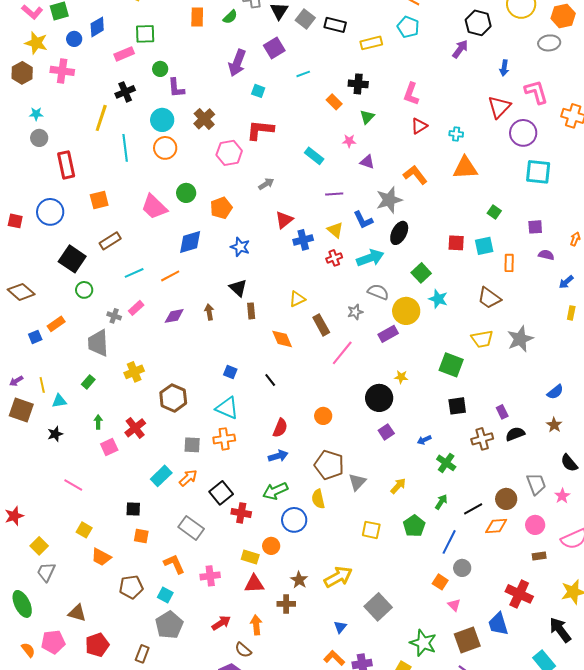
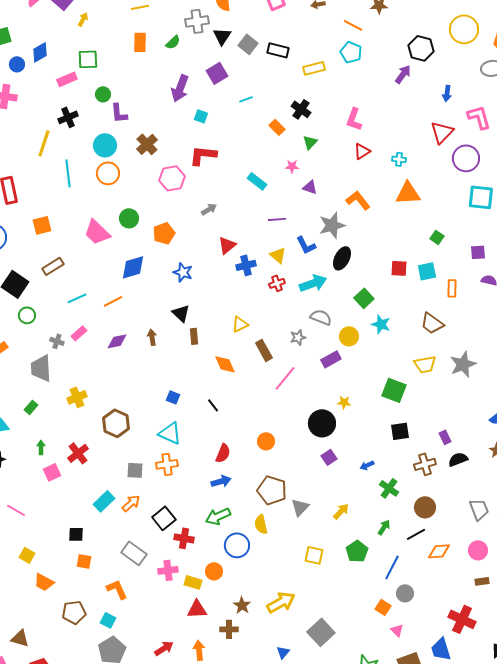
black cross: (358, 84) -> (301, 109), turned 30
yellow circle: (406, 311) -> (349, 336), size x0.7
brown circle: (506, 499) -> (425, 507), moved
pink cross: (210, 576) -> (168, 570), moved

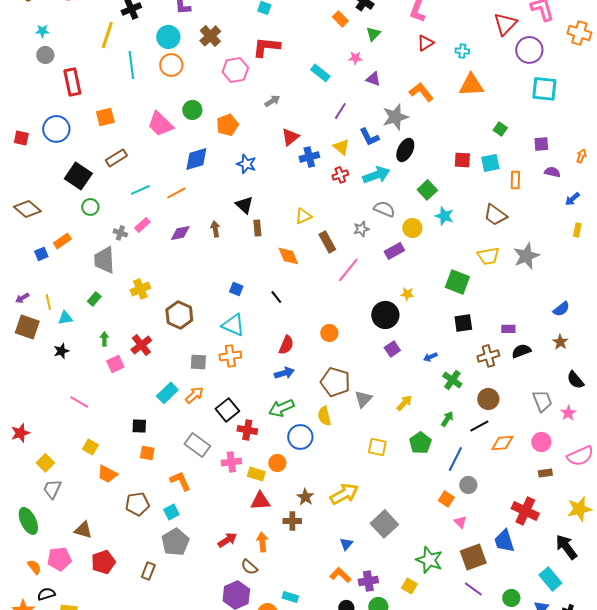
purple line: (277, 219) -> (340, 111), turned -54
purple rectangle: (445, 437) -> (508, 329), turned -64
cyan square: (108, 620) -> (171, 512), turned 35

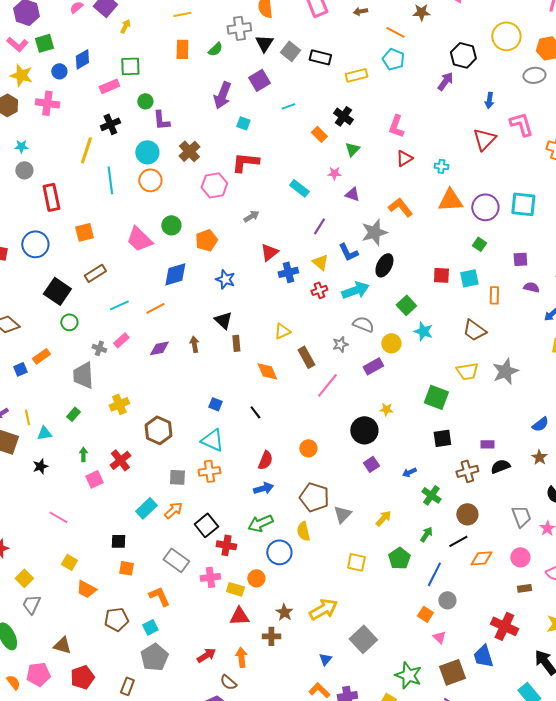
purple circle: (529, 50) -> (485, 207), moved

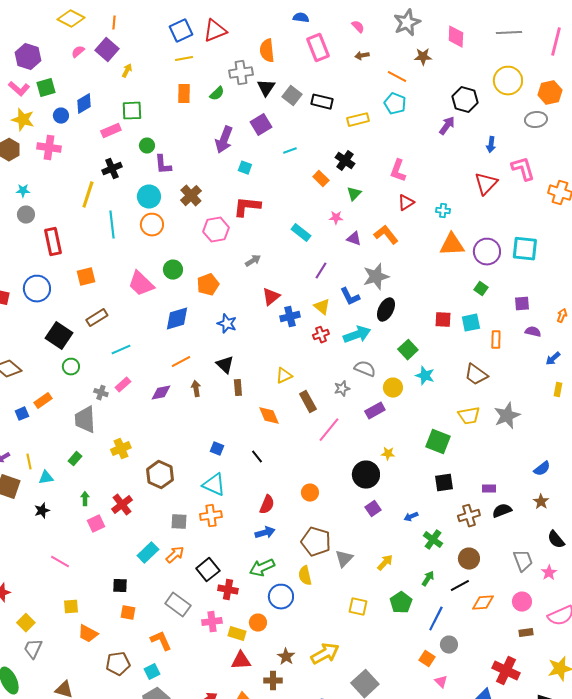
orange L-shape: (400, 207) -> (386, 235), moved
orange line: (155, 308) -> (181, 362), moved
yellow square: (69, 562) -> (71, 607), turned -35

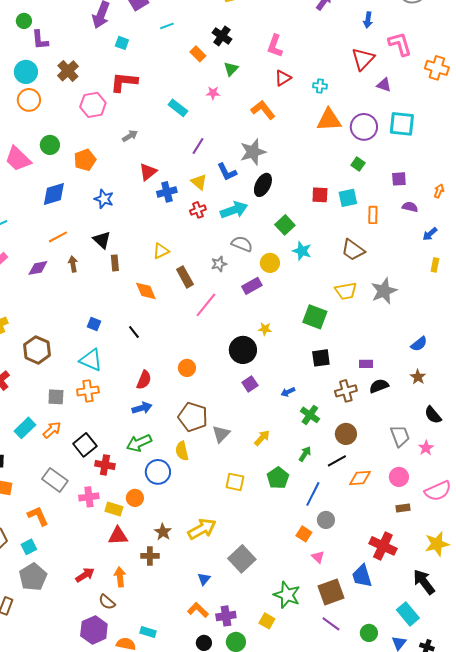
purple triangle: (354, 239) -> (384, 85), moved

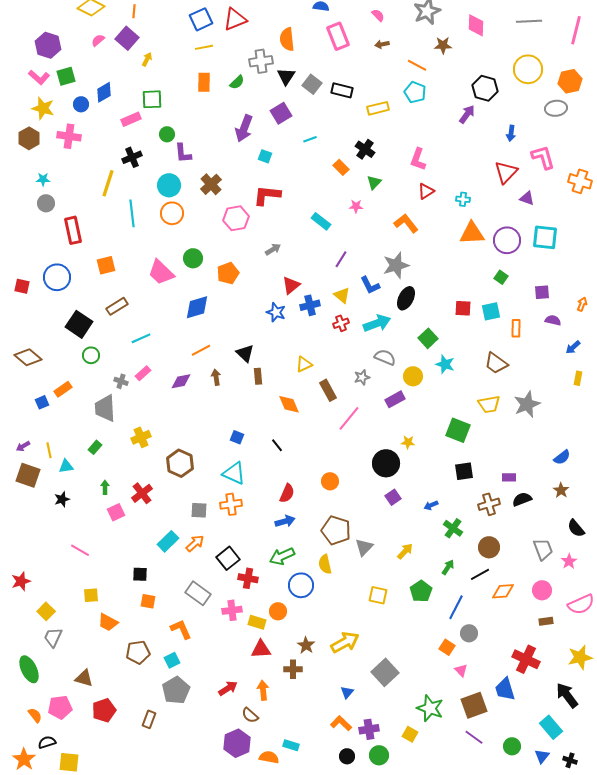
blue star: (104, 199) -> (276, 312), moved

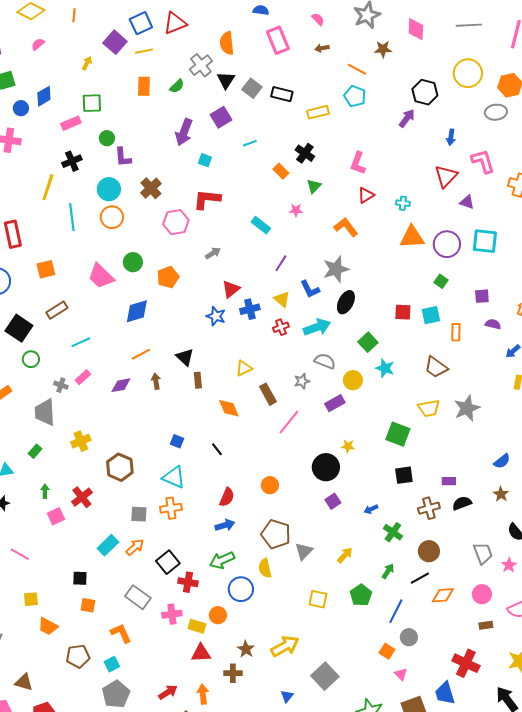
purple square: (127, 38) -> (115, 42), moved
gray cross: (261, 61) -> (201, 65), turned -30

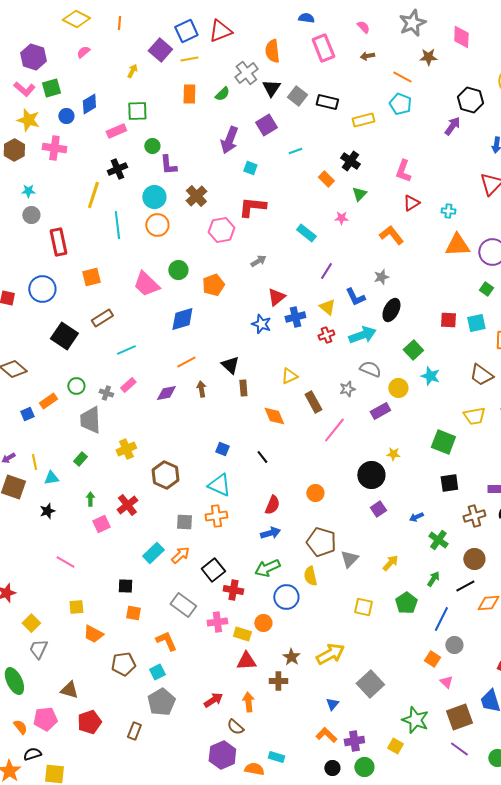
gray star: (336, 269) -> (381, 277), size x0.6
green circle: (31, 359) -> (76, 386), moved

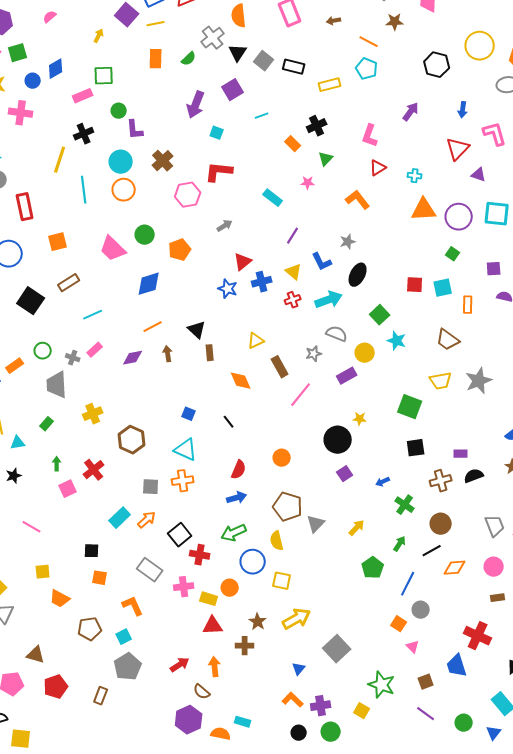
purple arrow: (452, 126) -> (411, 112), moved
black cross: (350, 161) -> (317, 126), turned 30
yellow square: (363, 607) -> (282, 581), moved
brown square: (459, 717) -> (426, 682), size x0.6

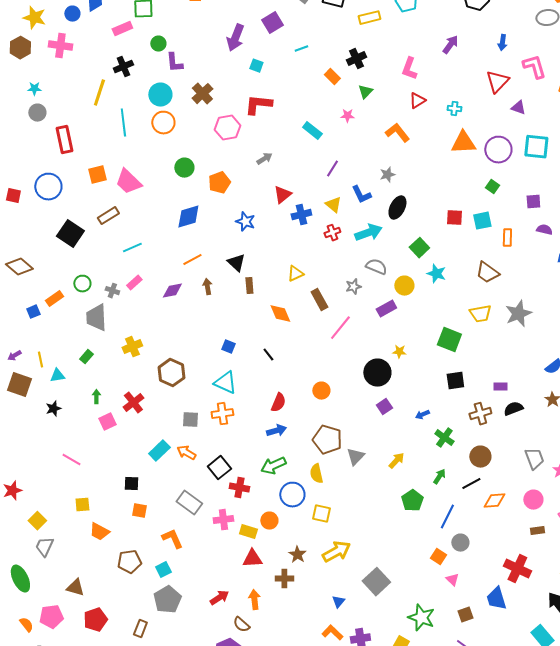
pink trapezoid: (113, 249) -> (128, 182), moved
blue star: (228, 289) -> (245, 222), moved
orange arrow: (147, 520) -> (186, 453), turned -108

